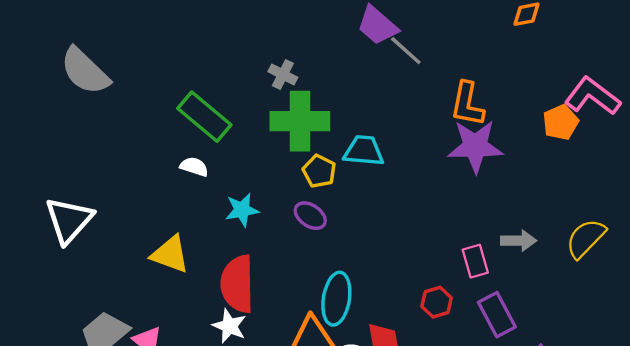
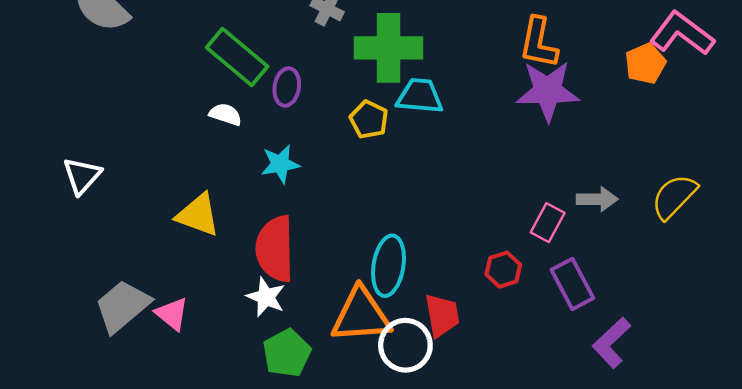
green cross: (300, 121) -> (388, 48), moved
purple ellipse: (310, 216) -> (287, 87), moved, turned 64
white triangle: (69, 220) -> (82, 176), size x0.7
pink rectangle: (475, 261) -> (548, 223), turned 44

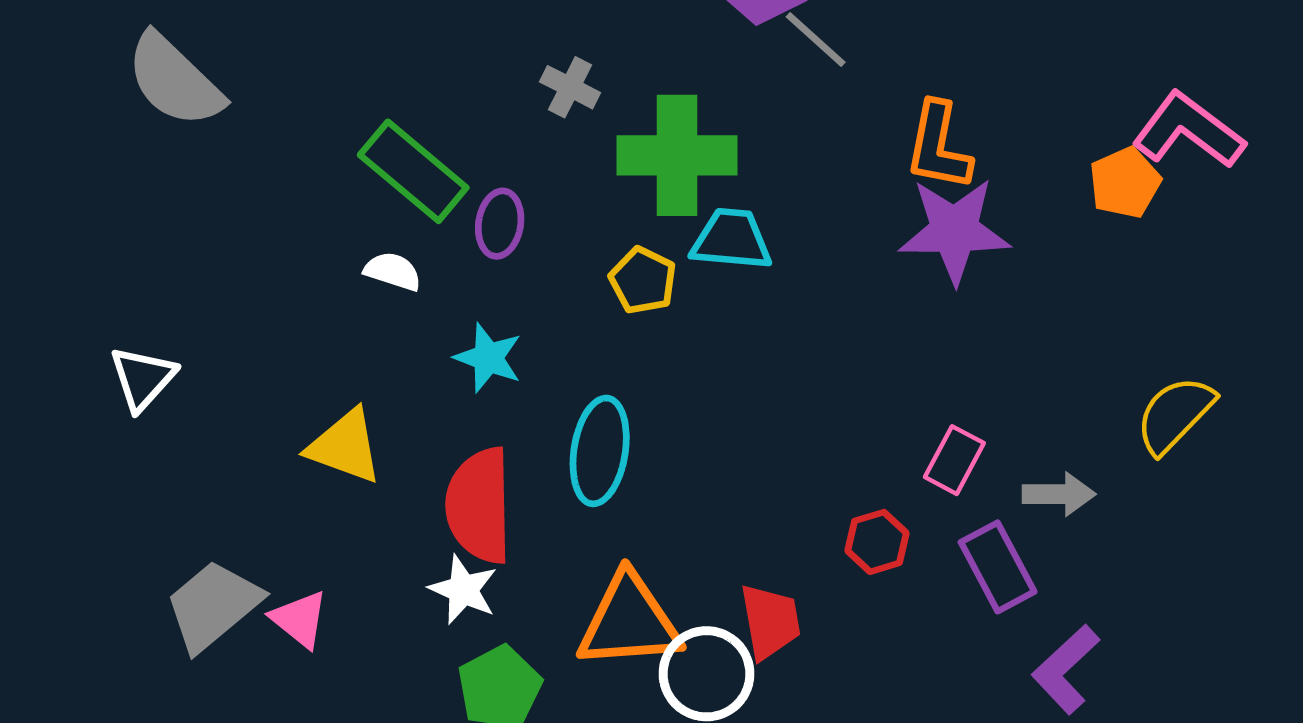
cyan star: (280, 164) -> (488, 358), turned 30
gray arrow: (597, 199) -> (1059, 494), moved
cyan ellipse: (388, 266) -> (600, 451), moved

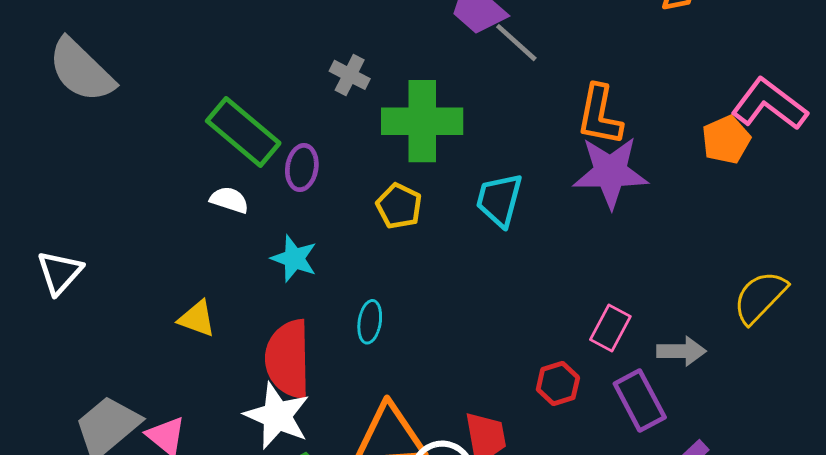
cyan trapezoid: (732, 240) -> (499, 200), moved, turned -80
yellow triangle: (345, 446) -> (197, 319), size x0.7
cyan ellipse: (600, 451) -> (370, 322), size x0.6
white star: (463, 590) -> (277, 416), size x1.4

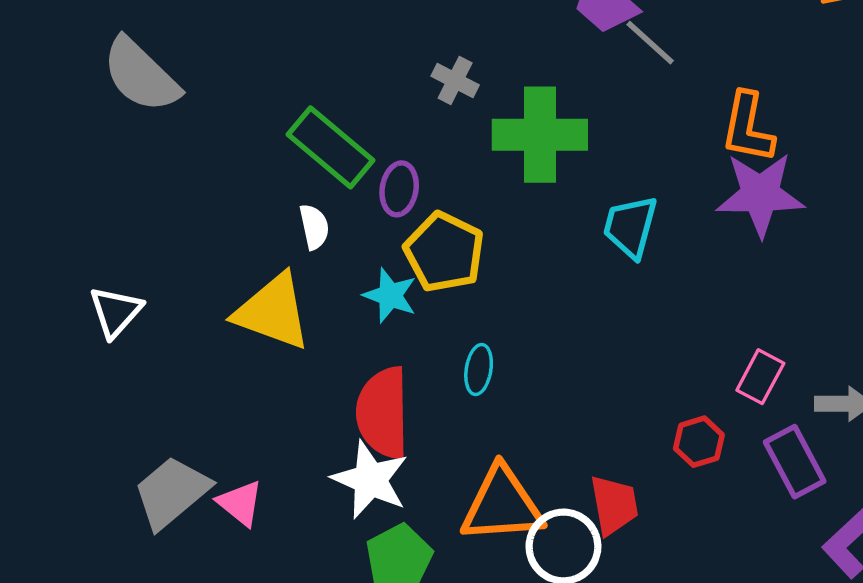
white semicircle: (229, 200) -> (314, 227), turned 60
yellow pentagon: (399, 206) -> (444, 252), moved, size x1.5
yellow triangle: (197, 319) -> (273, 312), moved, size x1.8

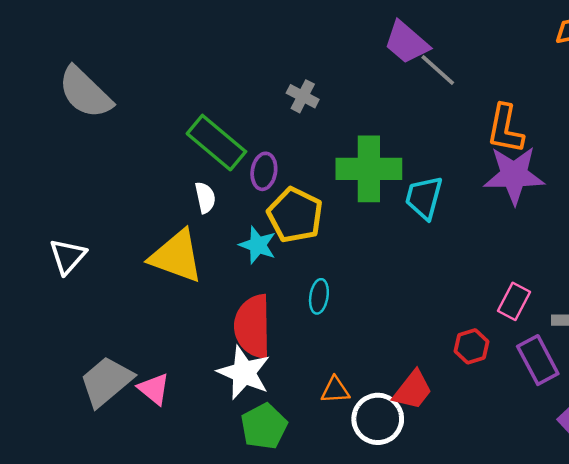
green cross: (540, 135) -> (369, 169), moved
orange triangle: (502, 505) -> (335, 390), size x0.5
red trapezoid: (614, 505) -> (413, 390), turned 48

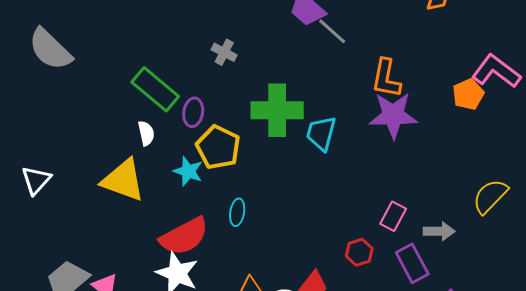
red semicircle: (253, 326) -> (184, 236), turned -117

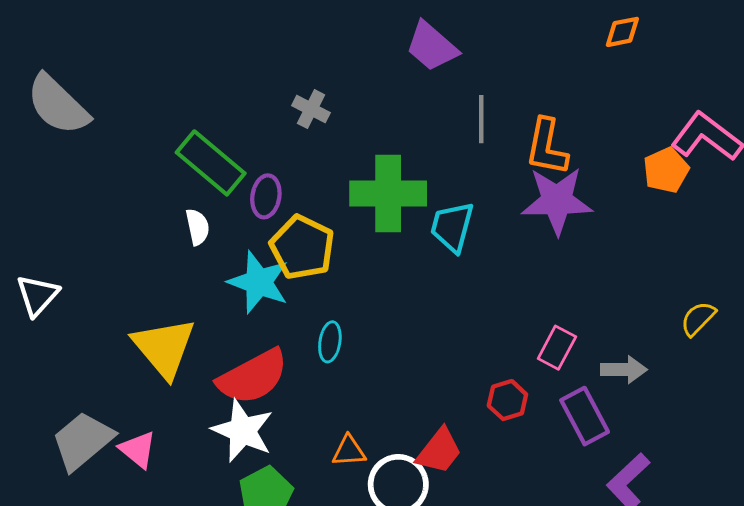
gray line: (332, 31) -> (481, 119), moved, turned 48
cyan star: (188, 171) -> (259, 282), size x1.4
yellow triangle: (123, 180) -> (164, 348), moved, turned 30
yellow semicircle: (490, 196) -> (698, 319), size x0.7

